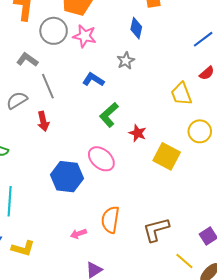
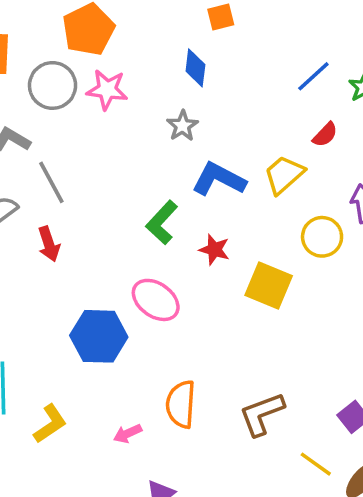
blue L-shape: (93, 80) -> (219, 179), moved, size x1.4
yellow trapezoid: (181, 94) -> (284, 175), turned 75
yellow L-shape: (23, 248) -> (50, 424), moved, turned -45

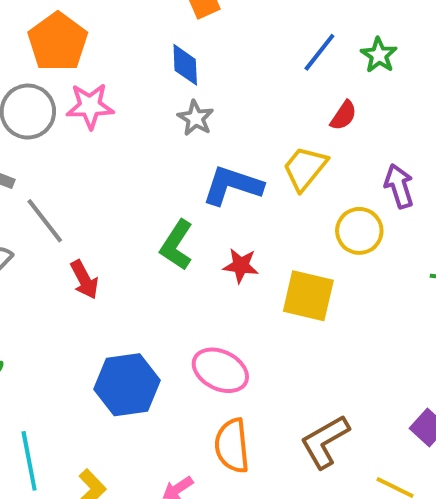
gray star: (182, 126) -> (196, 118), moved
red arrow: (49, 244) -> (84, 280), moved
pink ellipse: (156, 300) -> (220, 370), moved

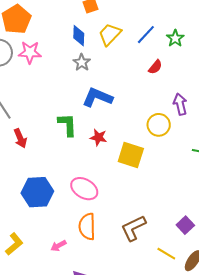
yellow trapezoid: (305, 168) -> (110, 34), moved
green L-shape: (177, 245) -> (67, 125), turned 140

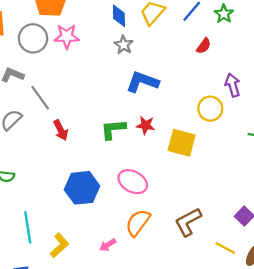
green L-shape: (67, 125) -> (113, 129), moved, turned -90
orange semicircle: (87, 227) -> (138, 223), turned 40

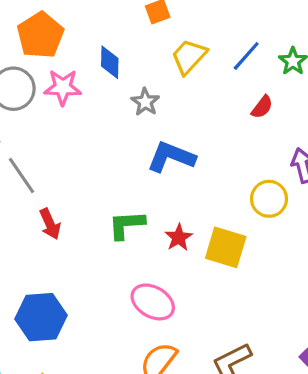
blue diamond: (119, 16) -> (110, 62), moved
red star: (146, 125) -> (179, 237), moved, turned 30
blue hexagon: (82, 188) -> (41, 317), moved

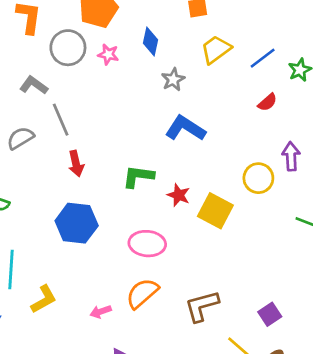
pink star: (63, 87) -> (108, 54), size x0.7
red star: (179, 237) -> (179, 195), turned -30
pink ellipse: (153, 302) -> (147, 244), turned -36
blue hexagon: (41, 317) -> (77, 223), moved

